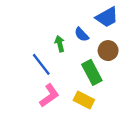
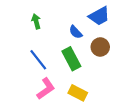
green arrow: (60, 44) -> (36, 21), moved
green rectangle: (92, 72) -> (71, 59), moved

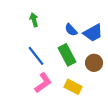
blue trapezoid: (99, 16) -> (93, 33), moved
brown circle: (100, 47) -> (94, 63), moved

